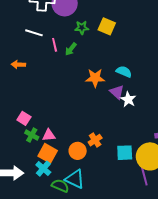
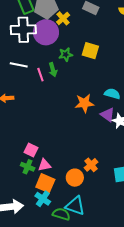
green arrow: (71, 49) -> (53, 70), moved, turned -48
pink square: (24, 118) -> (31, 150), moved

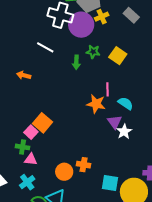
pink line: (40, 75) -> (107, 89), moved
pink triangle: (45, 165) -> (31, 159), moved
orange cross: (91, 165) -> (84, 165), turned 32
green cross: (28, 167) -> (23, 147), turned -32
orange square: (45, 183) -> (43, 123), moved

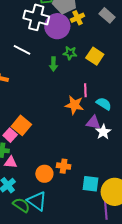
purple triangle: (115, 122) -> (93, 123), turned -42

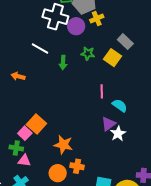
gray rectangle: (107, 15) -> (125, 42), moved
purple circle: (57, 26) -> (76, 26), size x0.7
green arrow: (53, 64) -> (63, 63), moved
orange star: (74, 105) -> (63, 145), moved
purple triangle: (93, 123) -> (108, 124), turned -49

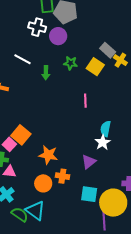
white cross: (55, 17) -> (37, 27), size x0.7
yellow cross: (97, 18) -> (120, 60), moved, turned -32
cyan semicircle: (120, 105) -> (106, 129), moved, turned -112
purple triangle: (108, 124) -> (89, 162), moved

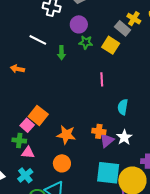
purple circle: (58, 36) -> (79, 24), moved
yellow cross: (120, 60) -> (134, 19), moved
white star: (103, 142) -> (124, 137), moved
orange cross: (62, 176) -> (99, 131), moved
cyan square: (89, 194) -> (108, 173), size x1.4

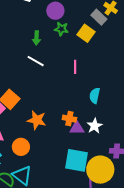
white line: (38, 40) -> (36, 61), moved
purple triangle: (107, 140) -> (77, 128), turned 35
orange circle: (62, 163) -> (21, 147), moved

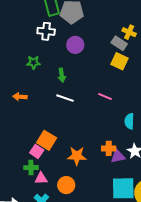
green star: (61, 29) -> (33, 63), moved
yellow square: (86, 33) -> (119, 61), moved
pink line: (75, 67) -> (105, 97), turned -56

